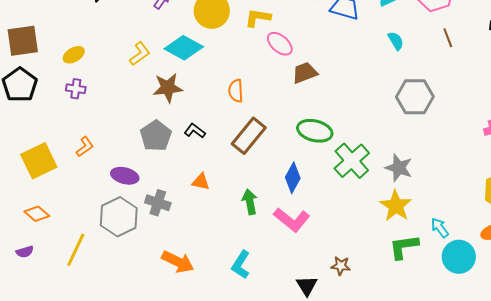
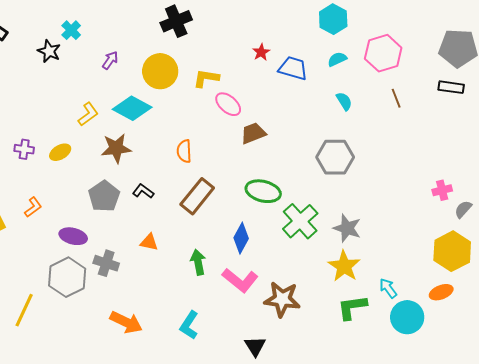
yellow ellipse: (74, 55) -> (60, 152), moved
gray hexagon: (415, 97) -> (335, 157), moved
brown star: (341, 266) -> (282, 299), moved, size x1.8

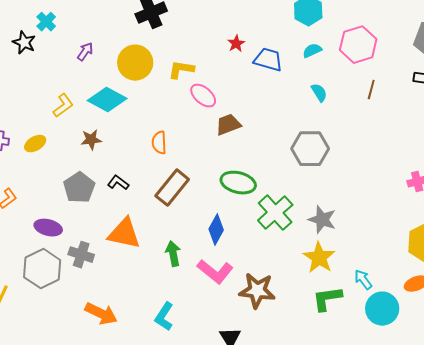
brown line: (396, 98) -> (371, 90), turned 36
brown star: (116, 148) -> (91, 140), size x0.7
orange triangle: (149, 242) -> (124, 234), size x1.8

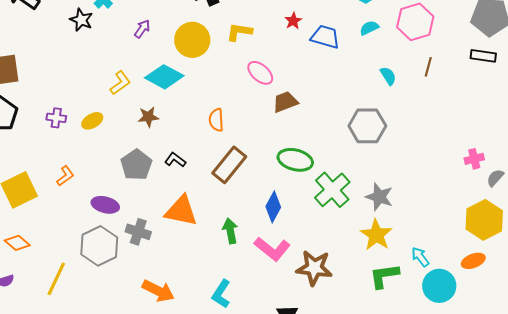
yellow L-shape: (181, 70) -> (239, 32), moved
cyan semicircle: (319, 93) -> (388, 76), moved

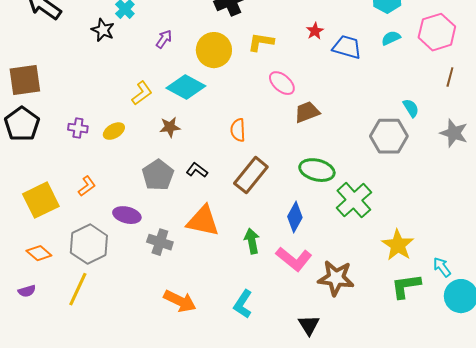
cyan semicircle: (388, 76) -> (411, 108), moved
gray star: (379, 197) -> (454, 133), moved
gray hexagon: (99, 246) -> (89, 244), moved

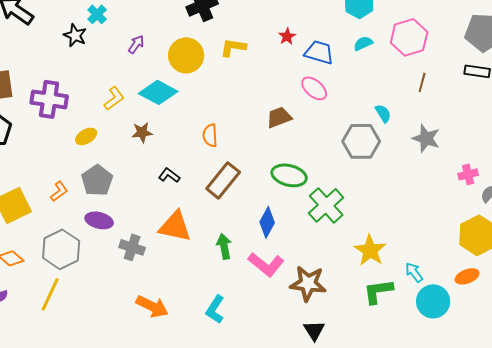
pink ellipse: (282, 83) -> (314, 88), moved
purple cross: (78, 128) -> (49, 99), moved, size x1.8
gray pentagon: (158, 175) -> (97, 180), moved
black triangle: (309, 325) -> (314, 330), moved

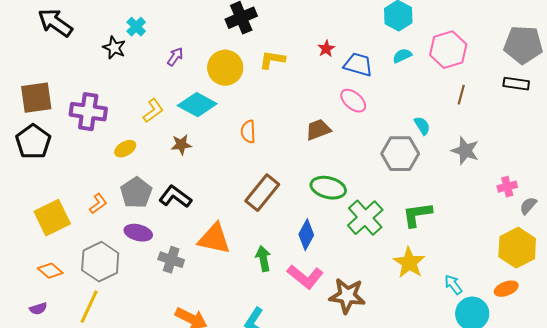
orange semicircle: (210, 135) -> (248, 132), moved
black L-shape: (169, 175) -> (175, 197), moved, size x1.5
green L-shape: (378, 291) -> (417, 215), moved

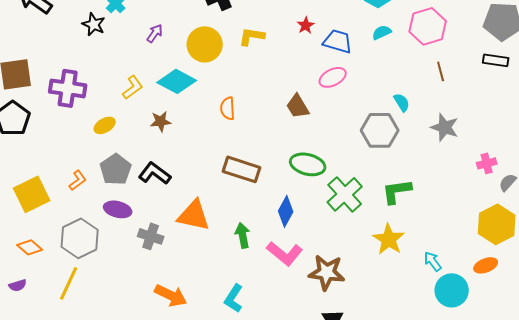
brown line: (461, 95) -> (441, 71), turned -30
pink ellipse: (353, 101) -> (333, 77), turned -68
brown trapezoid: (318, 130) -> (298, 106), turned -100
brown rectangle: (262, 193) -> (242, 169), turned 69

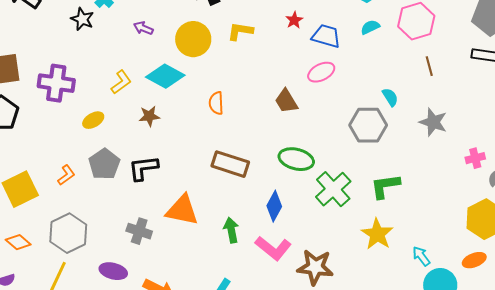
purple arrow: (155, 33) -> (143, 28), turned -102
black L-shape: (155, 173) -> (143, 168), turned -44
purple ellipse: (118, 209) -> (113, 271), moved

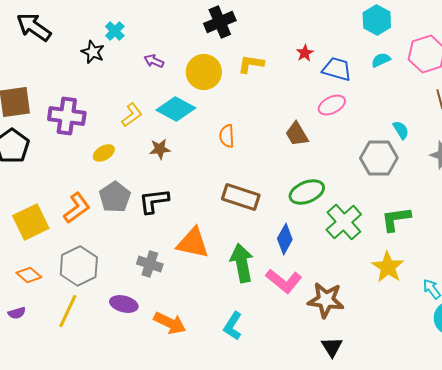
green ellipse: (296, 159) -> (307, 192), turned -36
orange L-shape: (66, 175) -> (77, 208), size x1.5
green arrow: (231, 230) -> (242, 263), size x1.5

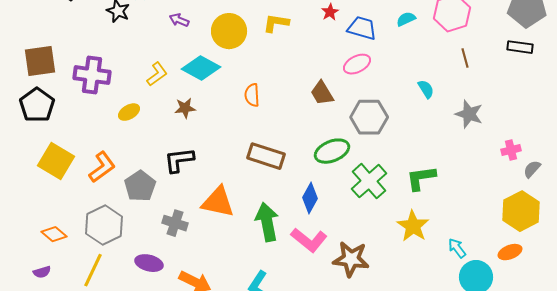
gray hexagon: (379, 158) -> (369, 117), moved
gray pentagon: (115, 197) -> (140, 186), moved
yellow square: (31, 222) -> (56, 161), moved, turned -33

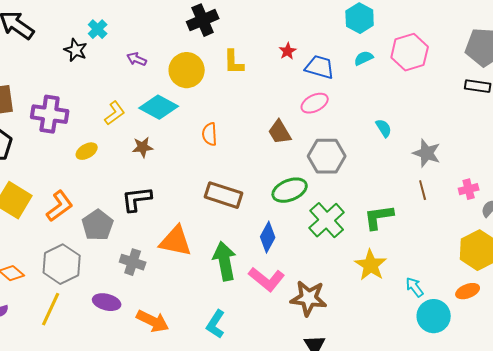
yellow L-shape: (276, 23) -> (234, 62), turned -100
brown line: (465, 58) -> (423, 190), moved

